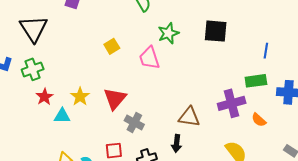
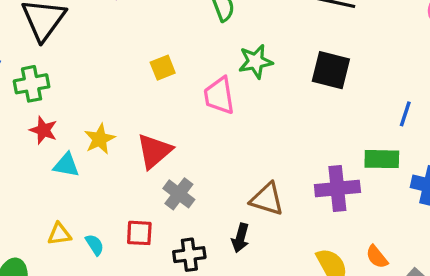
red star: (45, 97) -> (43, 130), turned -30
orange semicircle: (259, 120) -> (377, 257), moved

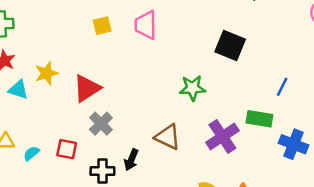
green star: (256, 61) -> (192, 88), moved
pink trapezoid: (219, 96) -> (146, 25), moved
purple cross: (337, 189) -> (222, 136), turned -36
black arrow: (240, 238) -> (131, 160), moved
cyan semicircle: (95, 245) -> (31, 153), turned -105

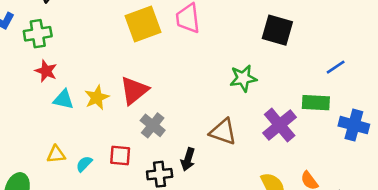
yellow square: (102, 26) -> (143, 24), size x1.8
yellow star: (46, 73) -> (97, 97), moved
blue line: (282, 87) -> (336, 67), turned 36

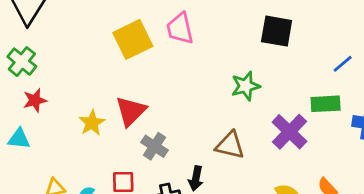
green cross: (38, 34) -> (22, 62), turned -36
red star: (46, 71) -> (35, 100), turned -30
cyan triangle: (63, 99) -> (19, 139), moved

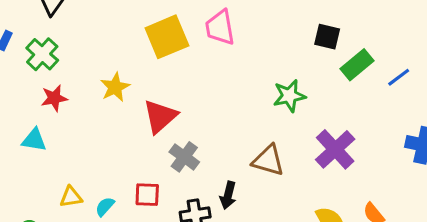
black square: (277, 31) -> (327, 37), size x0.7
green rectangle: (326, 104) -> (357, 65), moved, turned -40
yellow star: (92, 123) -> (115, 87), moved

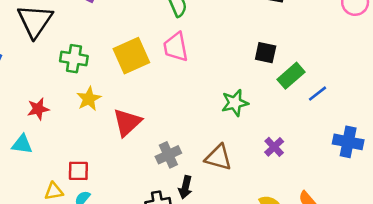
green cross: (42, 54) -> (74, 59), moved, turned -32
blue line: (399, 77) -> (317, 94), moved
purple cross: (335, 149) -> (274, 147), size x0.6
gray cross: (184, 157) -> (168, 155), moved, turned 30
red square: (147, 195) -> (78, 171), moved

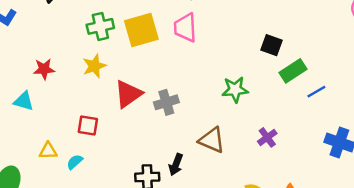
green cross: (74, 59) -> (100, 26), moved, turned -30
gray cross: (168, 155) -> (166, 102), moved
red square: (78, 171) -> (88, 126), moved

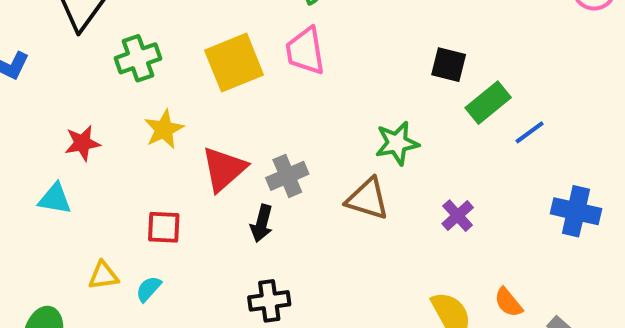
green cross: (100, 26) -> (138, 58), moved
brown triangle: (212, 140) -> (367, 199), moved
black arrow: (176, 165) -> (262, 223), moved

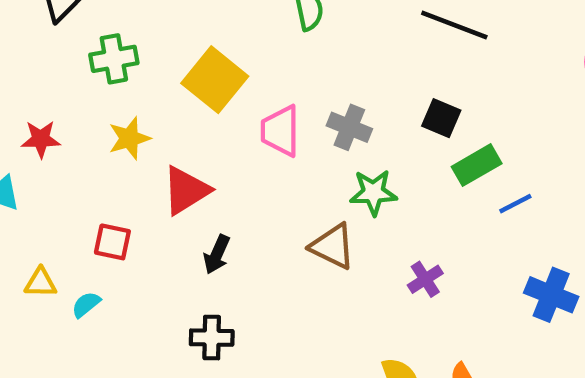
pink trapezoid: (305, 51) -> (280, 131), moved
yellow square: (234, 63) -> (215, 80), turned -38
gray cross: (287, 176) -> (349, 127), moved, turned 36

